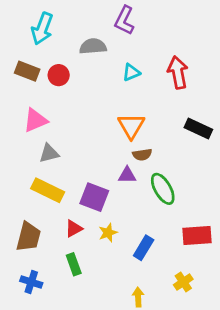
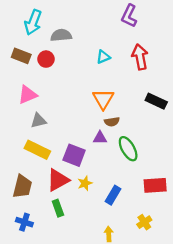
purple L-shape: (124, 20) -> (129, 16), moved
gray semicircle: (93, 46) -> (61, 35), moved
red triangle: (74, 229) -> (58, 180), size x1.6

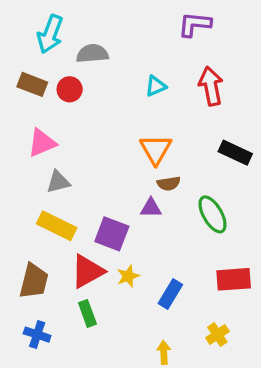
purple L-shape: (129, 16) -> (195, 24), turned 70
green ellipse: (128, 149) -> (213, 214), moved

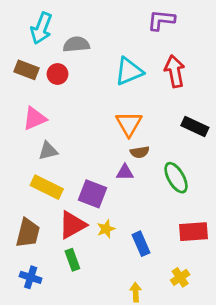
cyan triangle: (156, 86) -> (129, 71), size x1.6
blue rectangle: (170, 294) -> (141, 244), turned -55

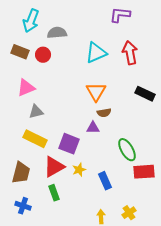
green ellipse: (176, 178) -> (127, 150), moved
yellow cross: (180, 277) -> (129, 213), moved

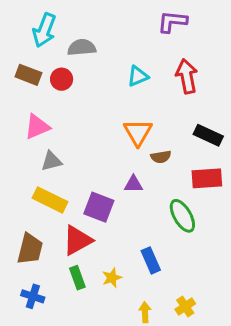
cyan triangle: (96, 53) -> (138, 76), size x0.7
brown semicircle: (104, 113) -> (161, 157), moved
yellow star: (79, 170) -> (112, 278), moved
red rectangle: (144, 172) -> (207, 178), moved

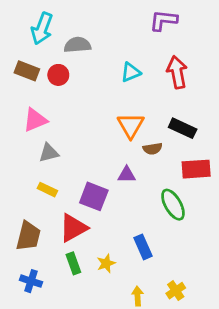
black rectangle: (208, 135) -> (183, 128), moved
yellow rectangle: (50, 200) -> (47, 190), size x0.6

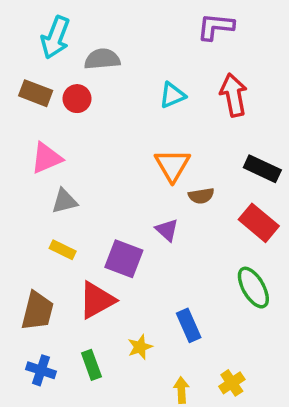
black rectangle: (183, 128) -> (262, 169), moved
red rectangle: (196, 169) -> (259, 223), turned 44
purple triangle: (127, 175) -> (167, 230), turned 42
green ellipse: (173, 205) -> (253, 288), moved
green rectangle: (73, 263) -> (91, 365), moved

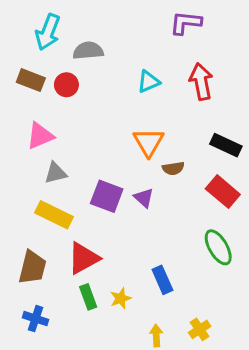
yellow rectangle: (63, 250) -> (54, 215), size x1.6
purple square: (124, 259) -> (107, 196), moved
green rectangle: (91, 365) -> (88, 297), moved

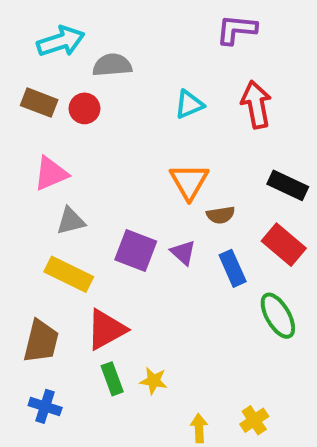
cyan arrow: (48, 32) -> (61, 41), turned -129
blue rectangle: (162, 280) -> (233, 268), moved
yellow star: (121, 298) -> (154, 381), turned 30

